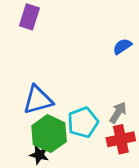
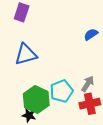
blue triangle: (38, 100) -> (26, 54), moved

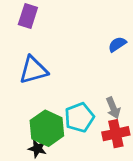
gray arrow: (88, 84) -> (113, 108), turned 126

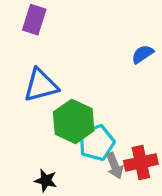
gray arrow: (113, 108) -> (115, 166), moved
green hexagon: (47, 128) -> (74, 121), moved

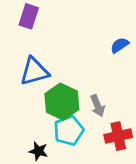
cyan pentagon: (97, 143) -> (69, 131), moved
gray arrow: (115, 166) -> (98, 106), moved

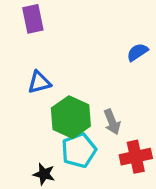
purple rectangle: (29, 16) -> (33, 19), turned -30
blue triangle: (34, 71) -> (39, 82), size x0.7

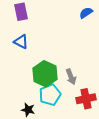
blue semicircle: (137, 52) -> (86, 13), moved
blue triangle: (39, 82) -> (21, 42), moved, turned 42

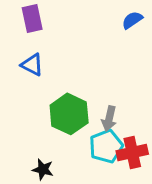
gray arrow: (71, 77) -> (109, 119), turned 35
cyan pentagon: (50, 95) -> (106, 146), moved

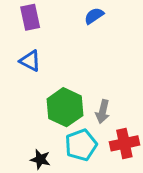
blue semicircle: (132, 20) -> (94, 16), moved
cyan pentagon: (106, 146) -> (81, 145), moved

